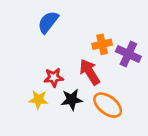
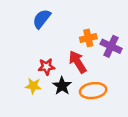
black star: (72, 100) -> (62, 86), turned -30
orange ellipse: (108, 105) -> (93, 91), turned -45

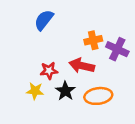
red arrow: (78, 62) -> (82, 66), turned -45

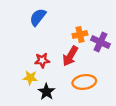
red arrow: (82, 66) -> (70, 56), turned -72
black star: (65, 91) -> (46, 92), moved

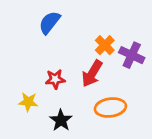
orange cross: (80, 34) -> (105, 45), turned -32
yellow star: (30, 78) -> (28, 102), moved

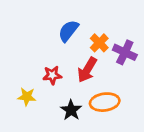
blue semicircle: (50, 23) -> (68, 31), moved
black star: (61, 120) -> (71, 110), moved

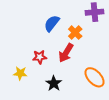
purple cross: (125, 52) -> (94, 12), moved, turned -30
orange ellipse: (105, 102) -> (94, 77), moved, turned 55

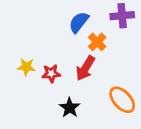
blue semicircle: (52, 23) -> (79, 22), moved
yellow star: (20, 73) -> (26, 67), moved

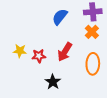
orange cross: (97, 42) -> (92, 32), moved
orange ellipse: (122, 100) -> (93, 64), moved, turned 45

